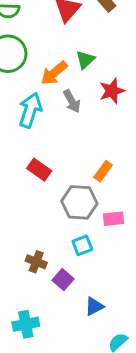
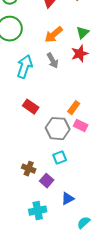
green triangle: (85, 60) -> (83, 33), moved
orange arrow: (54, 73) -> (54, 35), moved
pink rectangle: (113, 219) -> (81, 126), moved, turned 32
cyan cross: (26, 324) -> (38, 211), moved

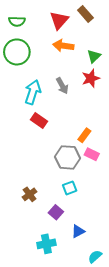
orange arrow: (54, 35) -> (63, 46), moved, turned 48
red rectangle: (31, 107) -> (39, 121), moved
brown cross: (29, 169) -> (30, 194), moved, turned 32

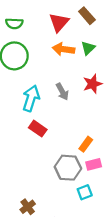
green triangle: (94, 56) -> (88, 48), moved
pink rectangle: (92, 154) -> (94, 164), turned -40
cyan square: (70, 188) -> (85, 192), moved

